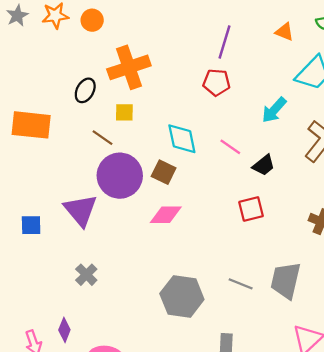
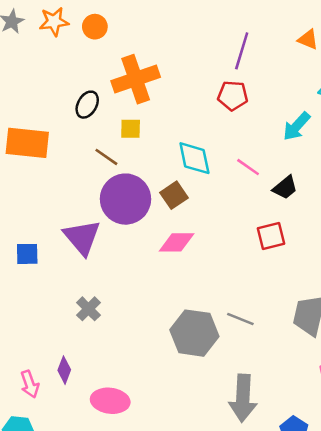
brown square: (164, 172) -> (174, 195), turned 30
gray line: (241, 284) -> (240, 319), moved

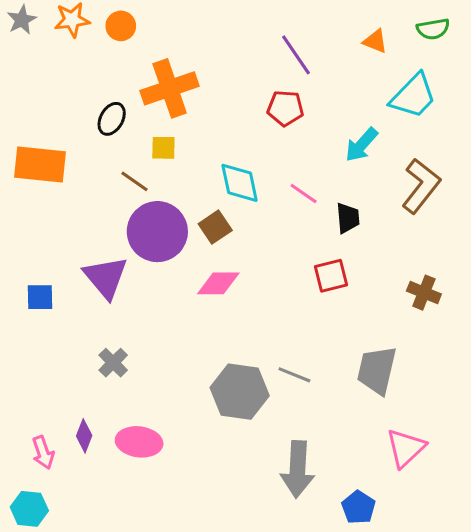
purple line: (242, 51) -> (296, 55), turned -51
black trapezoid: (285, 188) -> (348, 218), turned -56
pink ellipse: (110, 401) -> (139, 442), moved

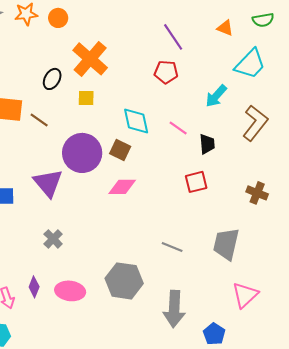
orange cross: (170, 88) -> (90, 59), turned -30
brown line: (134, 181) -> (39, 120), moved
brown square: (215, 227) -> (120, 150), turned -30
gray hexagon: (240, 392) -> (124, 281), moved

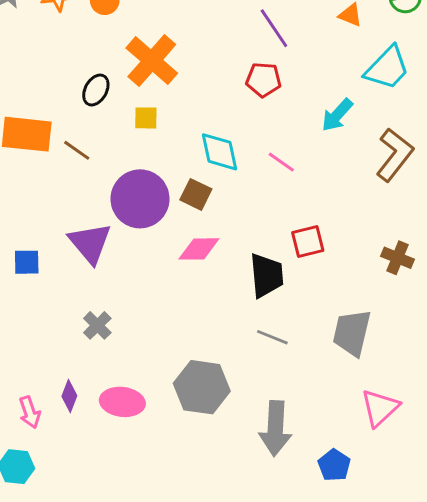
black trapezoid: (207, 144) -> (267, 275), moved, size x1.5

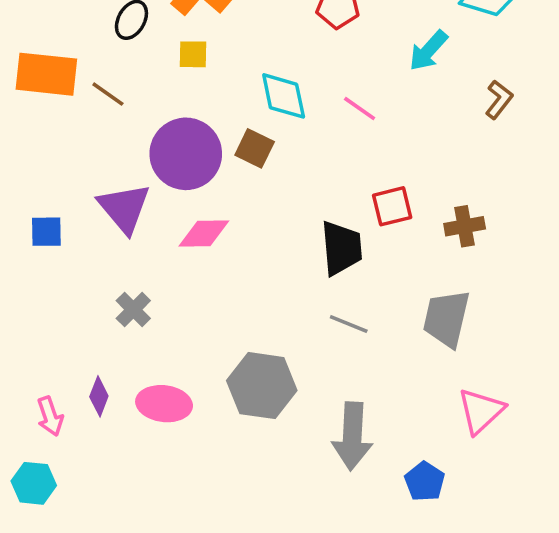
brown L-shape: (395, 155) -> (499, 100), size x0.6
pink diamond: (199, 249) -> (204, 233), moved
brown cross: (397, 258) -> (465, 226), moved, turned -32

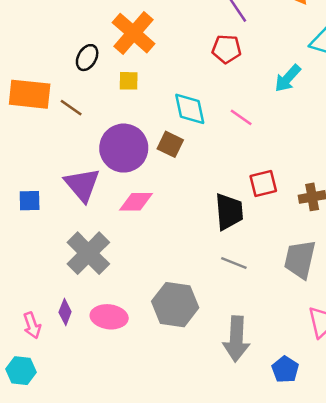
gray cross: (133, 310) -> (88, 253), size x1.8

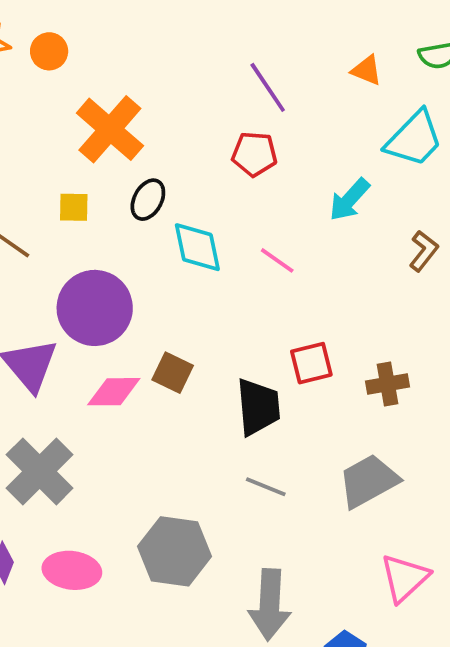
black ellipse: (87, 58) -> (148, 200), moved
yellow square: (129, 81) -> (74, 207), moved
brown square: (170, 144) -> (173, 373), moved
gray trapezoid: (300, 259) -> (368, 481), turned 48

